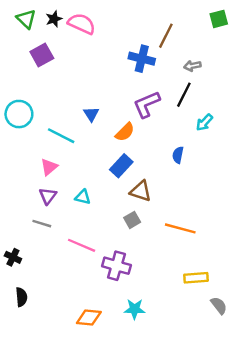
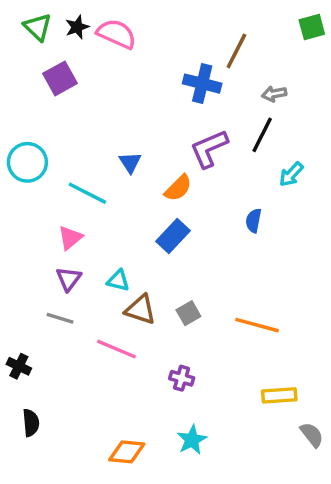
brown triangle: (141, 191) -> (140, 310), moved
purple cross: (116, 266) -> (182, 378), moved, size x0.6
cyan star: (135, 309) -> (192, 440), turned -30

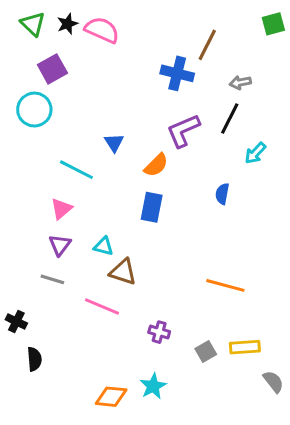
cyan circle: (27, 162) -> (34, 110), moved
blue rectangle: (173, 236) -> (152, 207), turned -32
gray square: (188, 313) -> (206, 352), moved
black semicircle: (31, 423) -> (34, 359), moved
cyan star: (192, 440) -> (153, 386), moved

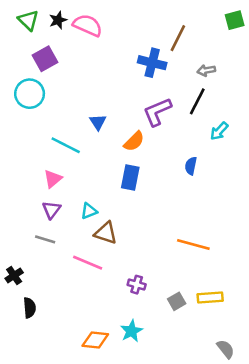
cyan triangle: (104, 246) -> (89, 211), turned -36
black cross: (16, 321) -> (14, 276), turned 30
gray semicircle: (273, 382) -> (226, 349), moved

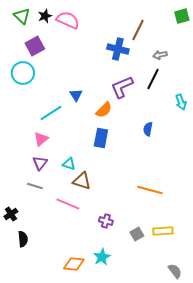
cyan arrow: (219, 131) -> (181, 102), moved, turned -63
cyan line: (66, 145) -> (51, 113), turned -60
cyan triangle: (89, 211) -> (69, 164), turned 40

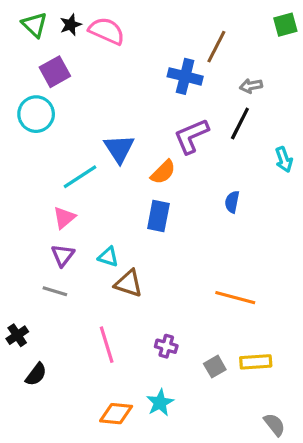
blue triangle: (76, 95) -> (119, 149), size x1.5
pink line: (68, 204) -> (107, 345), moved, turned 50
black semicircle: (23, 239) -> (36, 374), turned 42

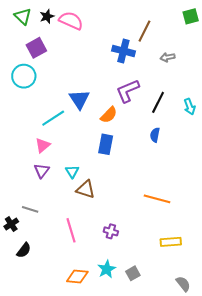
black line: (240, 123) -> (158, 102), moved
cyan triangle: (108, 257) -> (72, 172), turned 40
gray line: (55, 291) -> (30, 209), moved
gray square: (215, 367) -> (133, 273), moved

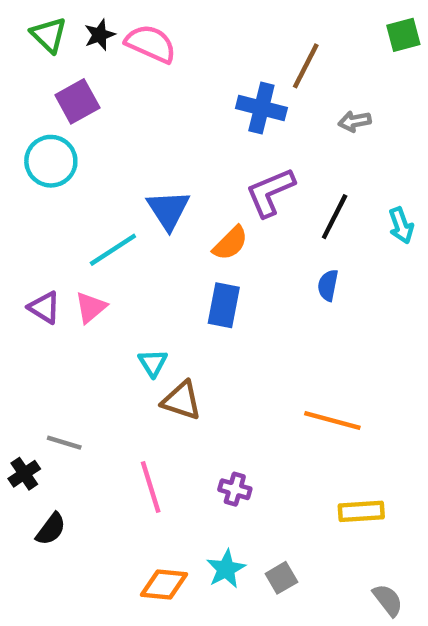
purple triangle: (42, 171) -> (44, 307), moved, turned -35

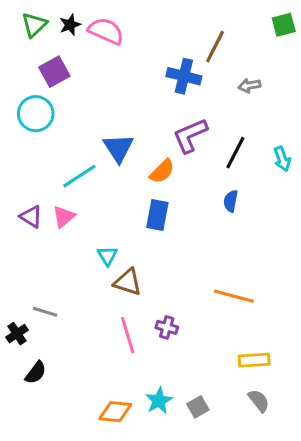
green triangle: (49, 35) -> (34, 25), turned 32
pink line: (151, 487) -> (128, 335), moved
purple cross: (235, 489) -> (167, 327), moved
gray semicircle: (388, 600) -> (259, 401), moved

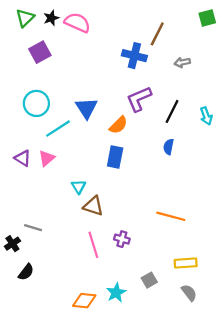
cyan circle: (36, 114) -> (36, 103), moved
gray square: (198, 407) -> (149, 280), moved

